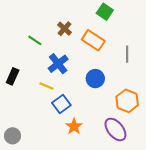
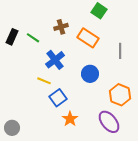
brown cross: (65, 29) -> (61, 27), turned 32
black rectangle: (13, 76) -> (12, 37), moved

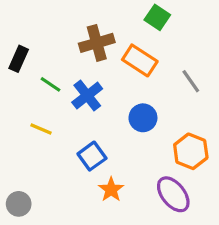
brown cross: (61, 27) -> (97, 43), size x1.5
green line: (33, 38) -> (51, 84), moved
gray line: (120, 51) -> (191, 81), turned -35
yellow line: (44, 81) -> (41, 129), moved

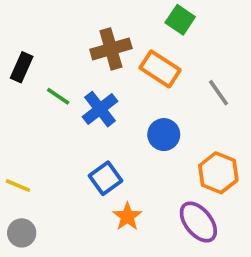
yellow line: (41, 129) -> (18, 186), moved

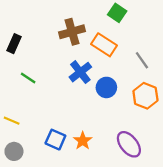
green line: (58, 96) -> (28, 78), moved
blue cross: (100, 109) -> (80, 72), moved
orange hexagon: (218, 173) -> (145, 96), moved
blue square: (105, 178) -> (55, 140), moved, turned -30

